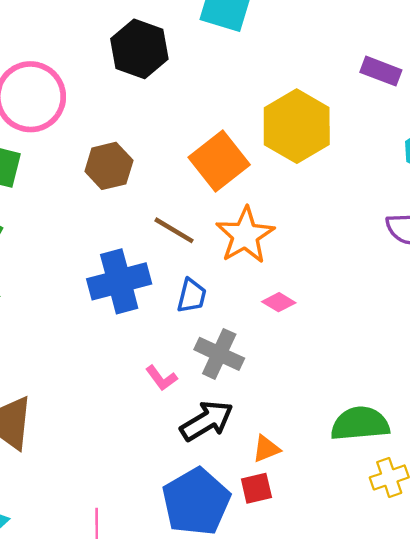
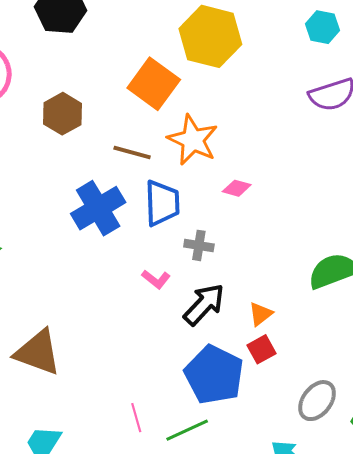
blue trapezoid: (192, 296) -> (162, 203), size x1.5
gray cross: (219, 354) -> (199, 245), size x0.7

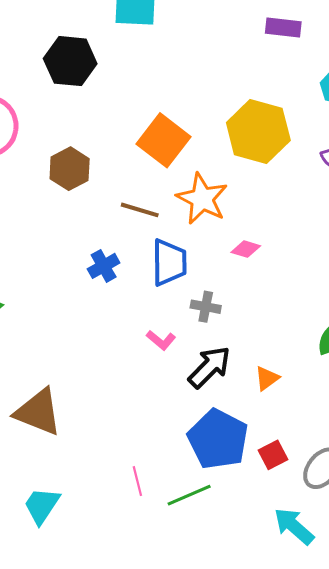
yellow hexagon: (210, 36) -> (258, 131), moved
blue cross: (98, 208) -> (104, 266), size x0.6
red square: (261, 349) -> (273, 455), moved

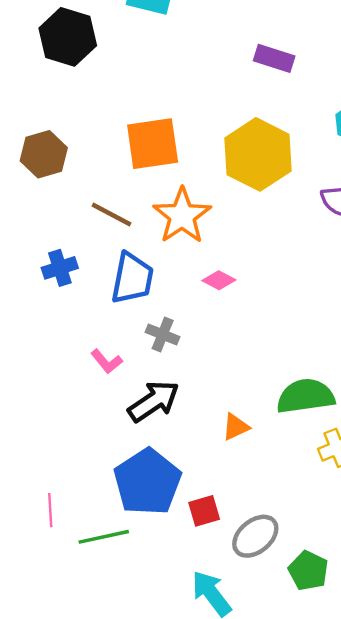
purple rectangle: (283, 28) -> (274, 58), moved
orange square: (164, 140) -> (153, 144), turned 33
orange triangle: (267, 378) -> (236, 427), moved

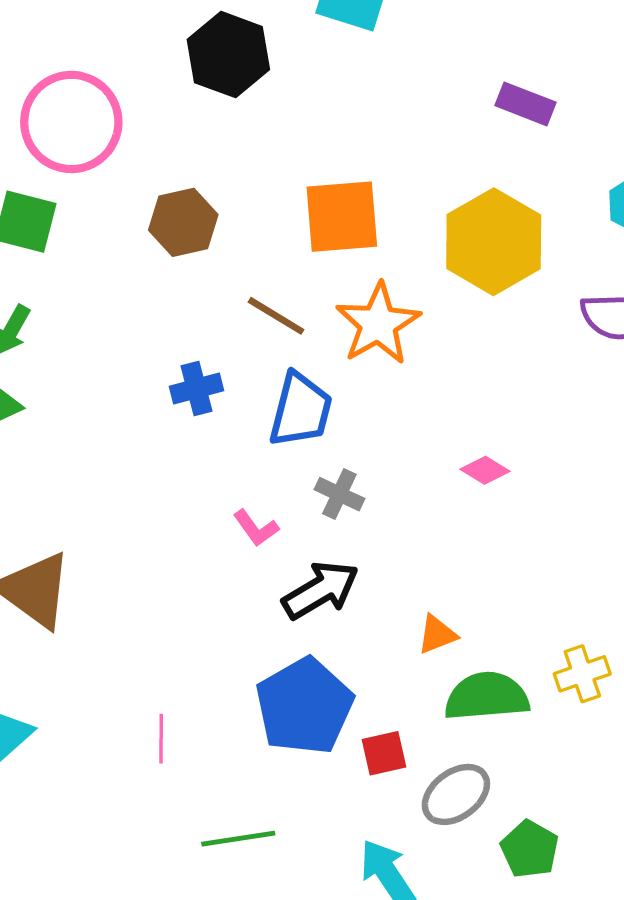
pink diamond: (219, 280) -> (485, 470), moved
green semicircle: (305, 396) -> (487, 696), moved
green line: (104, 537) -> (238, 839), moved

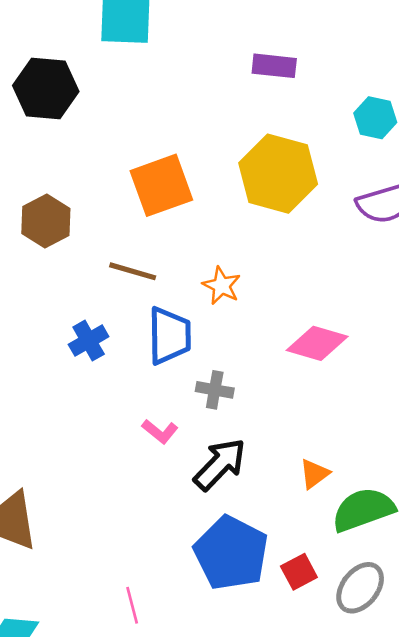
orange star: (378, 324) -> (222, 286), moved, size x0.6
pink diamond: (485, 470) -> (317, 343), size x1.6

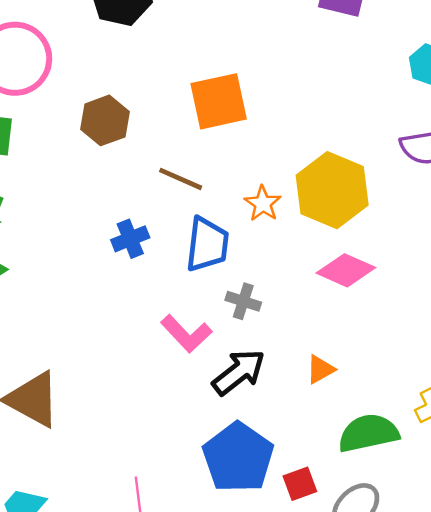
yellow hexagon: (278, 174) -> (332, 190), moved
pink L-shape: (160, 431) -> (186, 334), size x1.5
orange triangle: (314, 474) -> (320, 369), moved

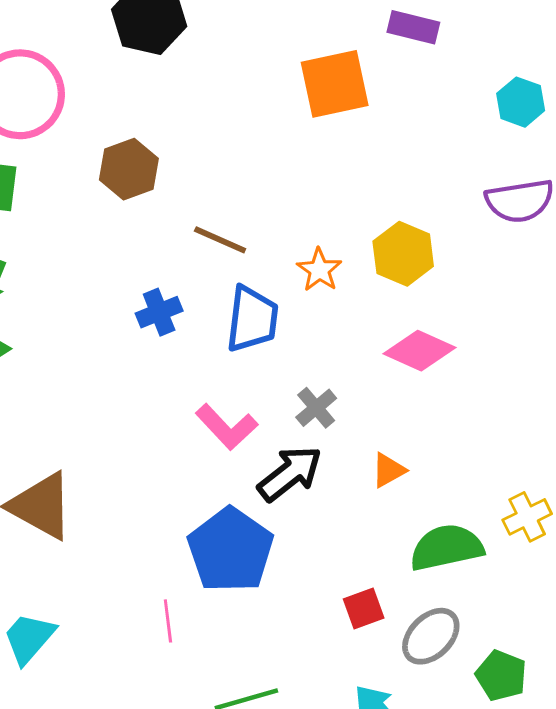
orange square: (219, 101) -> (335, 84), moved
yellow hexagon: (332, 190) -> (403, 254), size x0.7
gray cross: (243, 301) -> (316, 408), moved, turned 32
blue pentagon: (238, 457) -> (230, 550), moved

